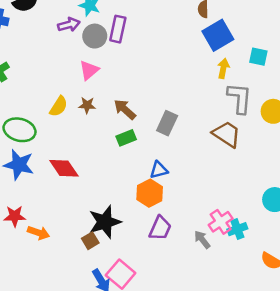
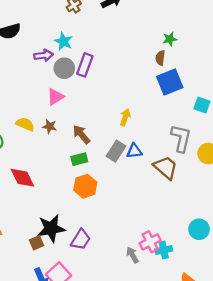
yellow arrow: (223, 68) -> (125, 117), moved
yellow semicircle: (59, 106) -> (25, 124), turned -108
blue triangle: (159, 170) -> (134, 151), moved
orange hexagon: (150, 193) -> (85, 186), moved
purple trapezoid: (160, 228) -> (81, 240), moved

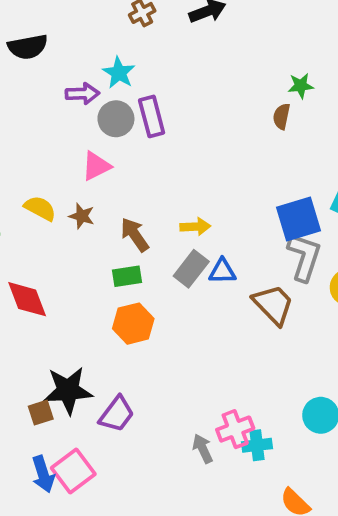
purple rectangle: (85, 65) -> (152, 116), turned -40
blue square: (170, 82) -> (298, 219), moved
yellow arrow: (125, 117) -> (195, 227), moved, turned 63

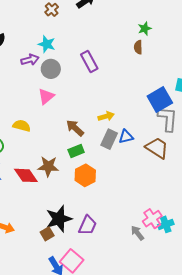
purple rectangle: (152, 116) -> (89, 62), moved
brown star: (82, 216) -> (48, 166), moved, size x1.5

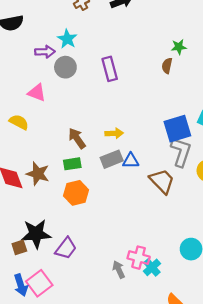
pink triangle: (46, 96) -> (37, 93), moved, turned 48
gray rectangle: (109, 139) -> (112, 159), turned 30
pink cross: (152, 219) -> (139, 258), turned 36
cyan cross: (166, 224) -> (152, 267), turned -35

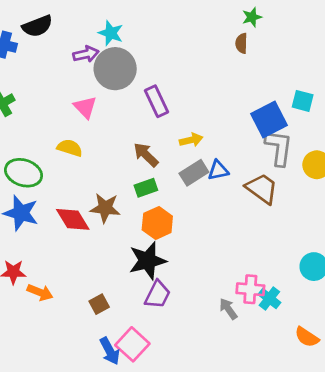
gray circle: (65, 67) -> (115, 69), size x1.5
purple rectangle: (110, 69) -> (157, 101), moved
pink triangle: (37, 93) -> (85, 107), turned 36
black star: (36, 234) -> (147, 261), moved

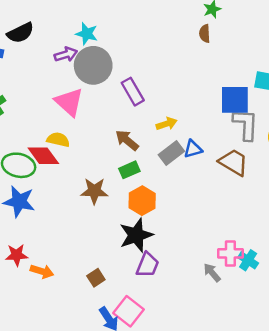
pink triangle: (85, 107) -> (69, 102), size x1.4
blue square: (269, 119) -> (235, 100), turned 32
red diamond: (73, 219) -> (43, 156), moved

